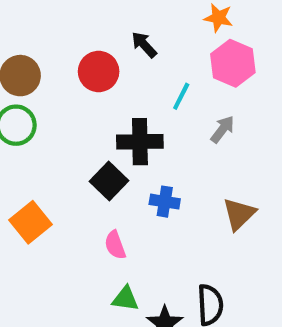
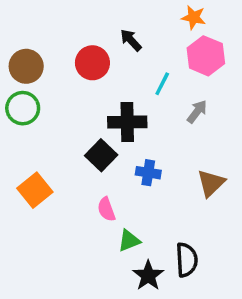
green triangle: (125, 299) -> (129, 241), moved, turned -30

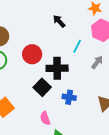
red circle: (92, 63) -> (32, 54), moved

